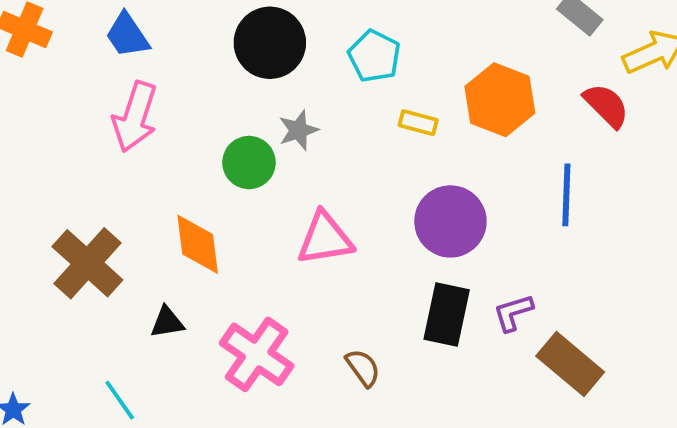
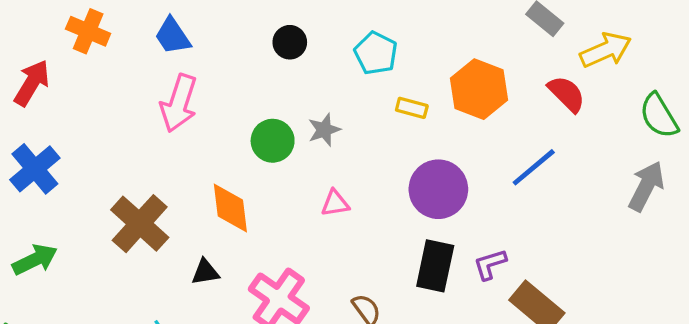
black circle: (270, 43) -> (290, 42), size x0.6
gray star: (298, 130) -> (324, 130), moved
blue line: (566, 195) -> (534, 167), turned 48
pink triangle: (325, 239) -> (335, 203), size x0.6

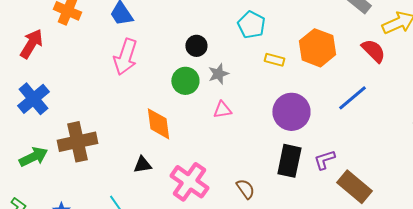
black circle: (290, 42) -> (196, 46), moved
pink triangle: (335, 203) -> (222, 110), moved
brown cross: (140, 224) -> (77, 142), moved, turned 36

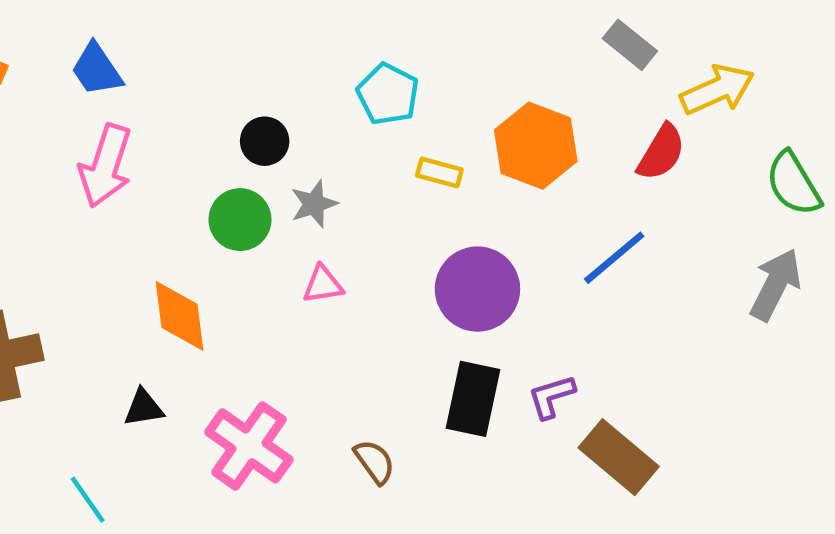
red semicircle: (373, 51) -> (661, 152), turned 76

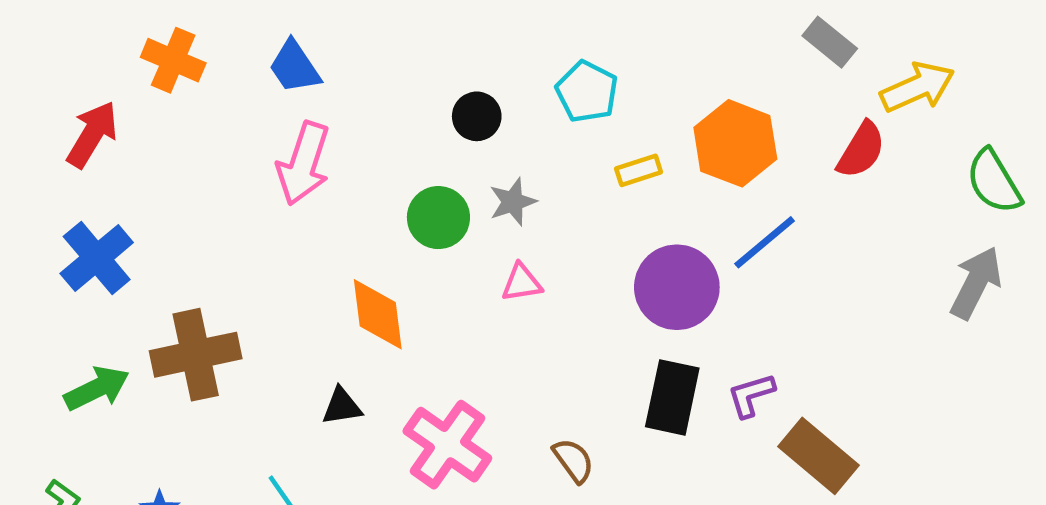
black circle: (265, 141) -> (477, 116), moved
yellow rectangle: (439, 173) -> (639, 170), turned -33
blue line: (614, 258) -> (765, 242), moved

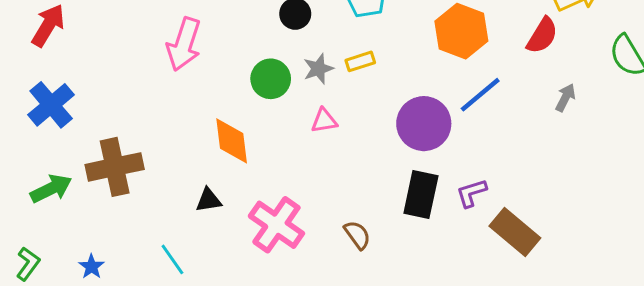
yellow rectangle: (639, 170) -> (360, 61), moved
gray arrow: (976, 283) -> (565, 98), moved, size x0.6

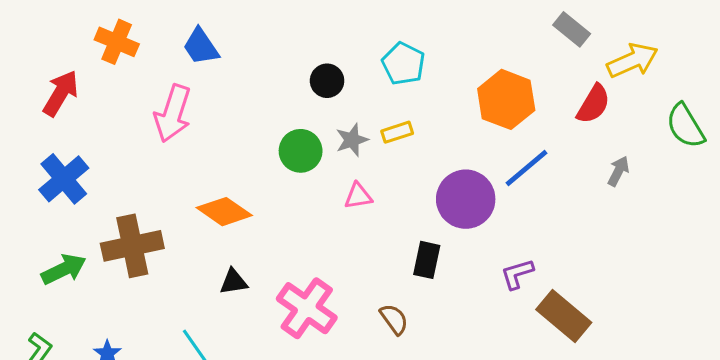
pink arrow: (184, 44) -> (173, 113), moved
orange diamond: (232, 141) -> (224, 212), moved, turned -48
black rectangle: (421, 194) -> (427, 260), moved, size x0.7

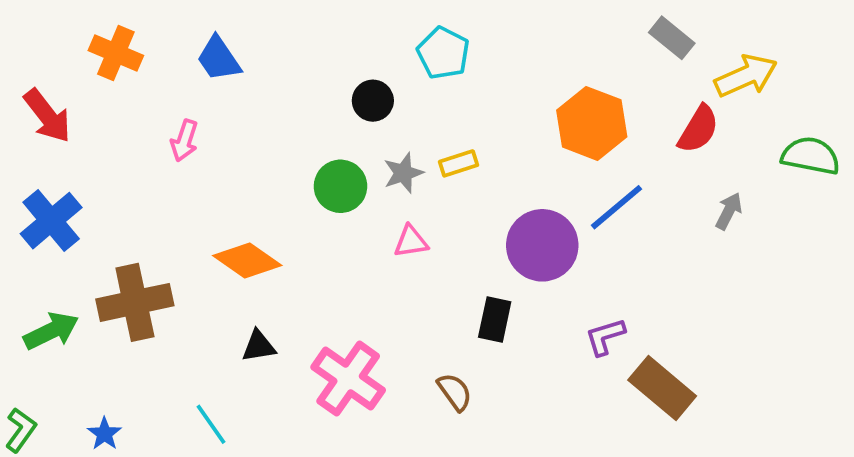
cyan pentagon: (403, 64) -> (443, 53), moved
red arrow: (61, 93) -> (47, 116), turned 111
pink arrow: (173, 113) -> (184, 141), size x0.6
green semicircle: (685, 126) -> (811, 156), turned 132

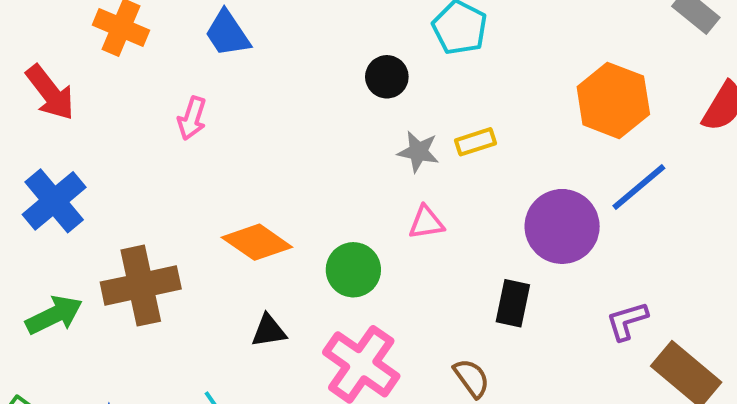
gray star: (403, 173) -> (418, 152), turned 30
green circle: (340, 186) -> (353, 270), moved

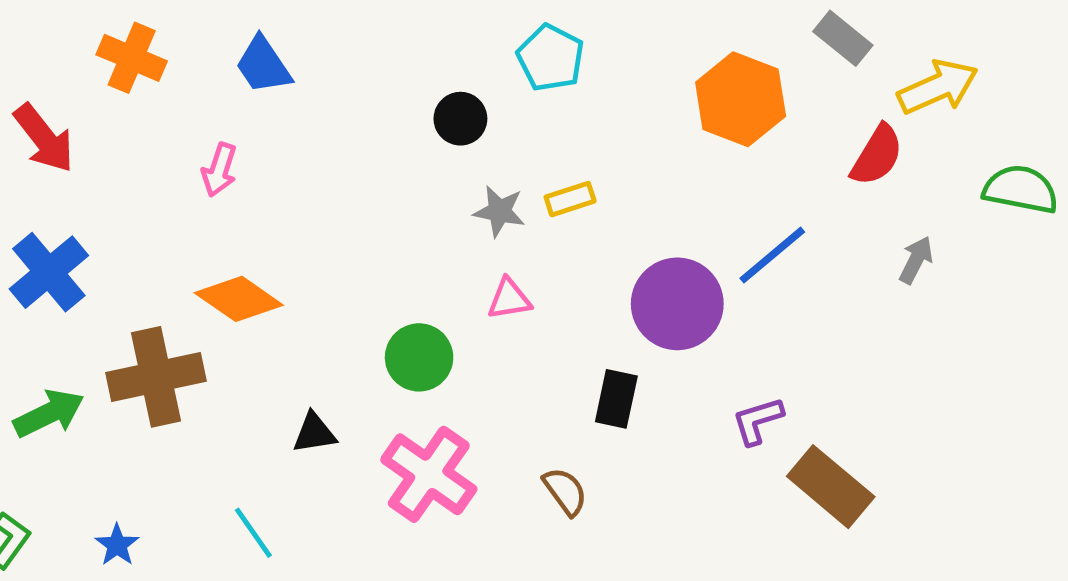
orange hexagon: (613, 100) -> (741, 99), moved
orange diamond: (257, 242) -> (239, 299), moved

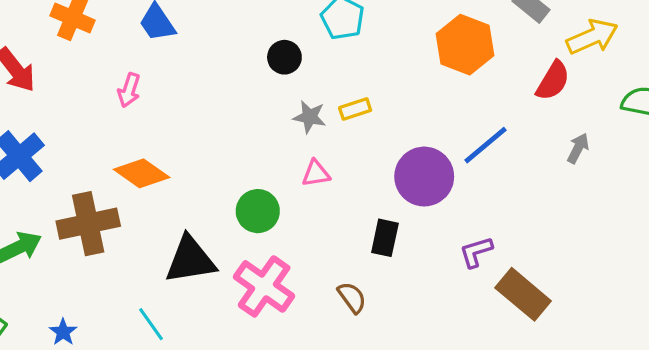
black triangle: (314, 433) -> (190, 260), size x1.8

